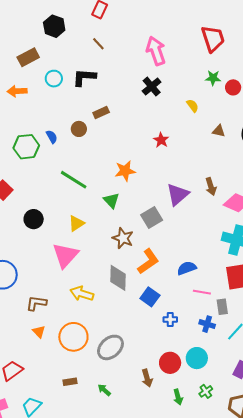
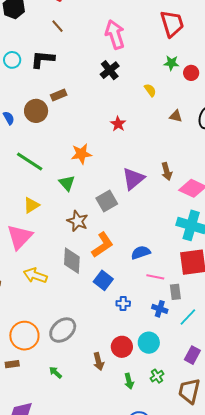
brown circle: (79, 129) -> (36, 111), size x1.5
orange circle: (73, 337) -> (24, 336), moved
brown rectangle: (70, 382) -> (12, 364), moved

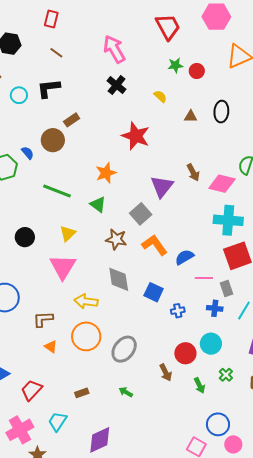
red star: (118, 124) -> (136, 136), size x1.8
orange L-shape: (102, 245) -> (155, 245), moved, turned -80
orange circle: (24, 336) -> (86, 336), moved

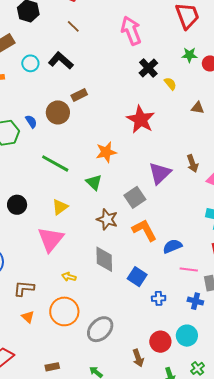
black cross: (116, 85) -> (148, 68), moved
black L-shape: (49, 88) -> (61, 61), turned 40
yellow arrow: (86, 301) -> (69, 277), size x0.6

